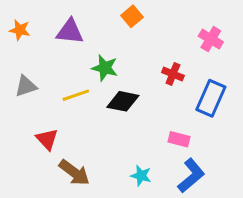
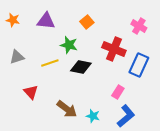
orange square: (132, 16) -> (87, 22), moved
red cross: (173, 74) -> (114, 49), size x1.6
pink rectangle: (179, 139) -> (118, 92), turned -72
brown arrow: (74, 173) -> (67, 109), moved

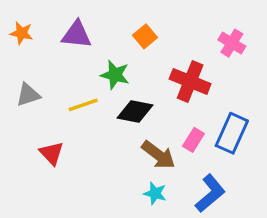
blue rectangle: (139, 65) -> (232, 133), moved
pink rectangle: (118, 92) -> (193, 140), moved
brown arrow: (67, 109) -> (158, 155), moved

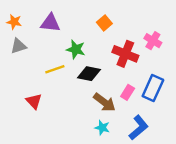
orange square: (145, 36) -> (104, 23), moved
pink cross: (232, 43) -> (153, 41), moved
gray triangle: (28, 95) -> (18, 46), moved

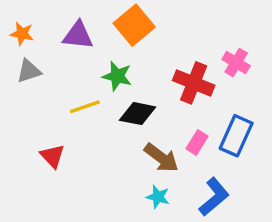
orange square: (104, 23) -> (134, 25), moved, size x1.6

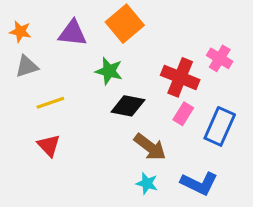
yellow line: (85, 107) -> (50, 103), moved
pink rectangle: (197, 142) -> (183, 114), moved
blue L-shape: (214, 197) -> (199, 183), turned 66

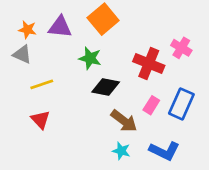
orange star: (20, 32) -> (27, 30), moved
gray triangle: (27, 66) -> (22, 54), turned 42
pink rectangle: (183, 114) -> (151, 105), moved

